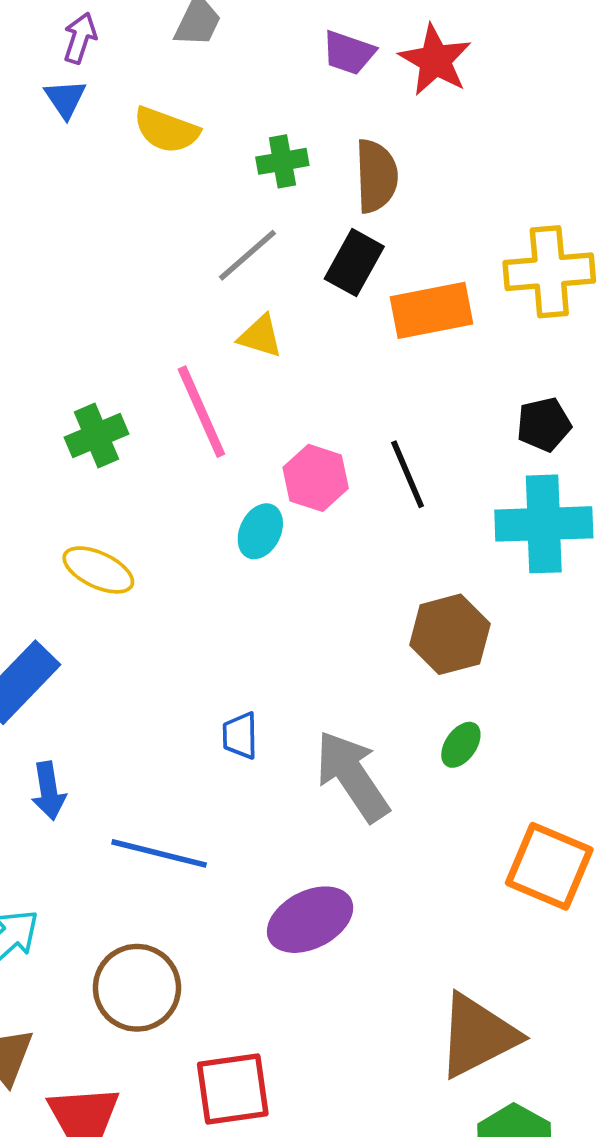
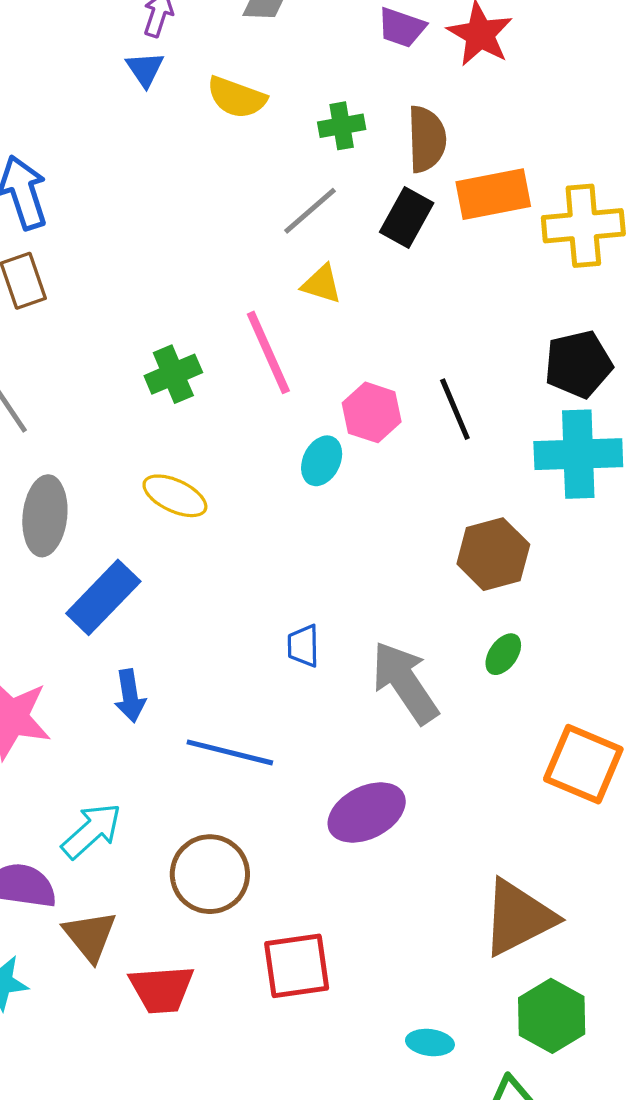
orange rectangle: (431, 310) -> (493, 194), moved
black pentagon: (544, 425) -> (578, 364), size x1.4

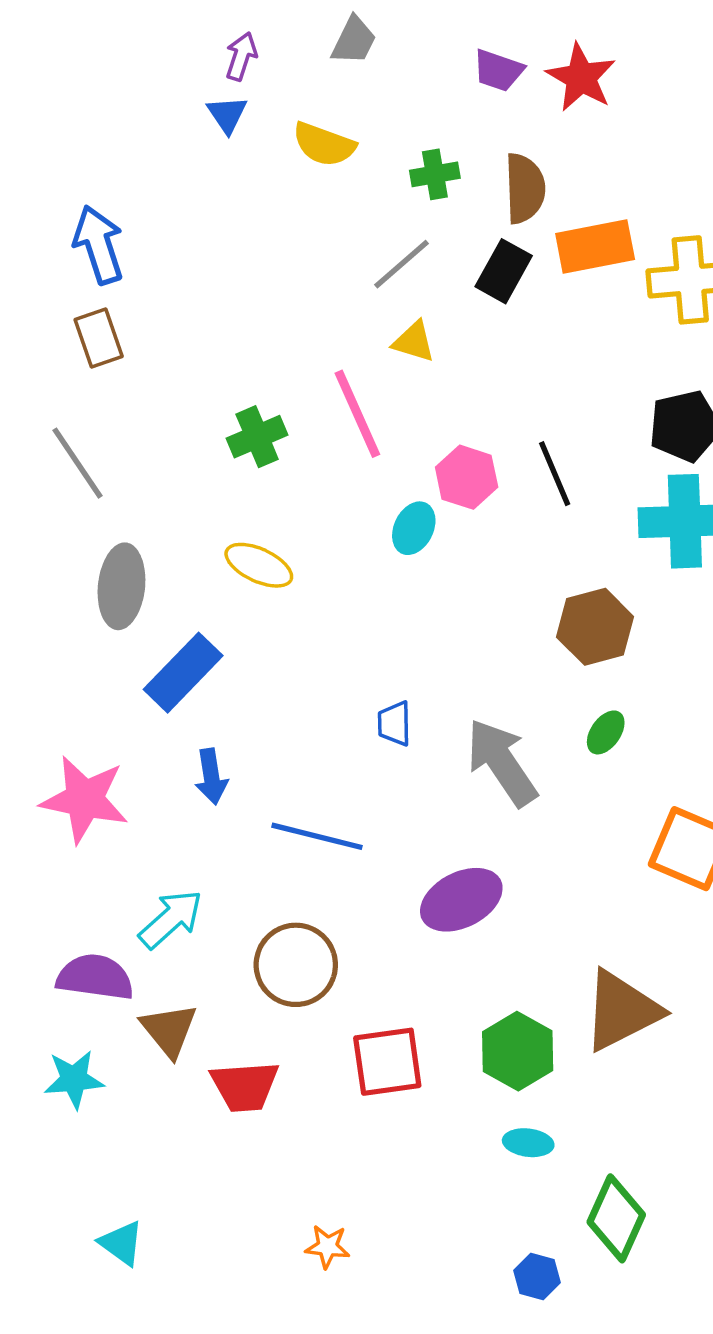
green hexagon: (552, 1016) -> (518, 1051), moved

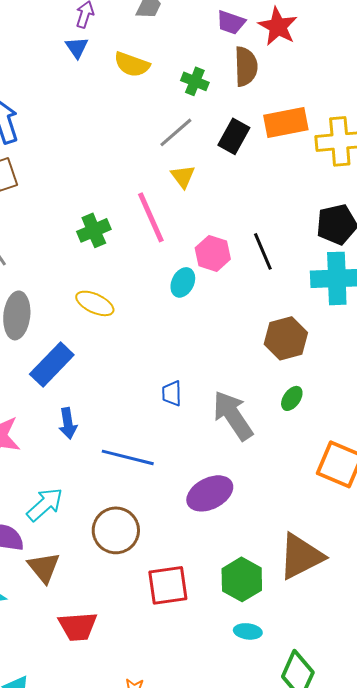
green cross: (435, 174) -> (195, 81), turned 32
brown semicircle: (525, 188) -> (246, 66), moved
yellow triangle: (414, 342) -> (183, 176), turned 36
red trapezoid: (245, 1086) -> (78, 626), moved

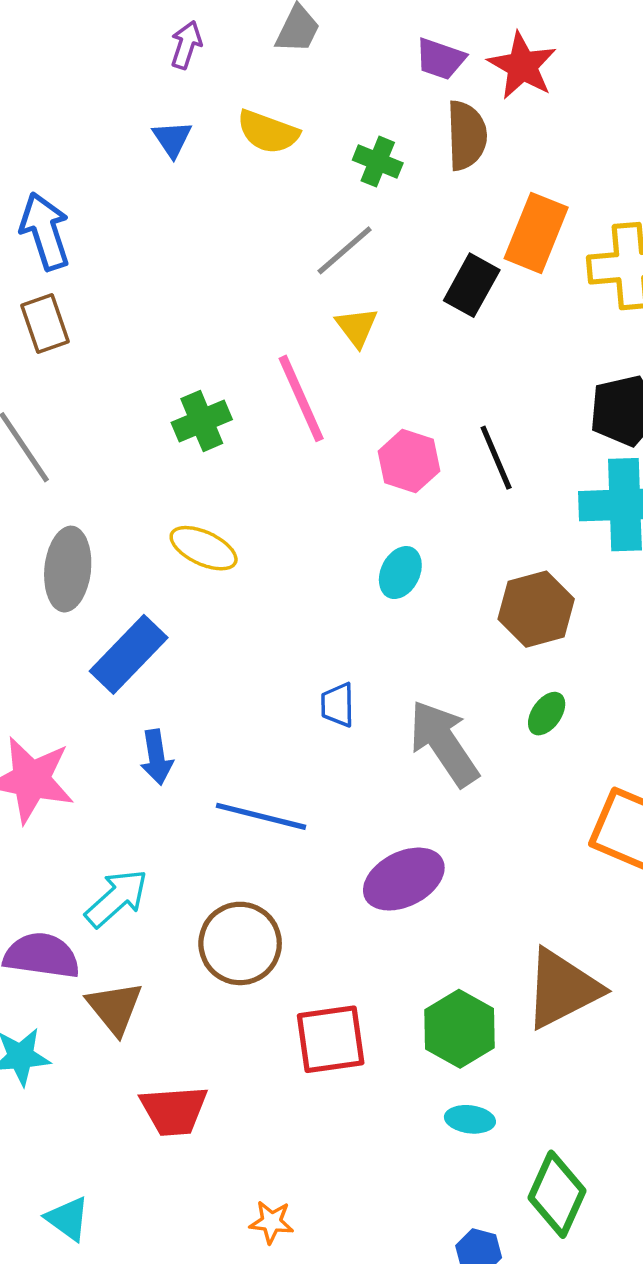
blue triangle: (77, 47) -> (172, 139), moved
orange rectangle: (286, 122) -> (536, 233), turned -57
black rectangle: (234, 136) -> (472, 285), moved
cyan ellipse: (183, 282) -> (400, 573), moved

